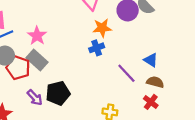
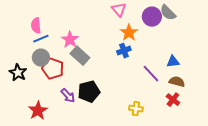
orange star: (102, 28) -> (129, 33), turned -30
gray rectangle: (37, 60) -> (80, 56), moved
blue triangle: (151, 60) -> (173, 62), turned -40

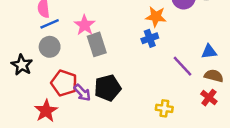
orange star: (129, 33) -> (156, 17), turned -30
gray rectangle: (80, 56) -> (97, 44), turned 30
red pentagon: (53, 69) -> (64, 83), moved

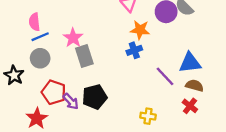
blue triangle: (209, 52) -> (190, 63), size x1.5

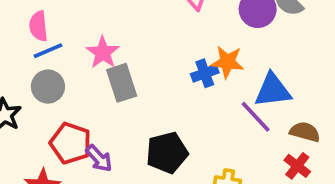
orange star: (140, 30) -> (227, 62), moved
blue triangle: (190, 63) -> (273, 90), moved
black pentagon: (95, 97) -> (167, 153), moved

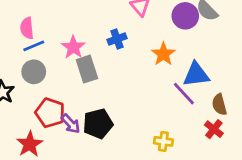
orange star: (227, 62) -> (163, 54), turned 30
blue cross: (205, 73) -> (117, 39), moved
brown semicircle: (305, 132) -> (219, 105), turned -120
black pentagon: (167, 153) -> (98, 124), moved

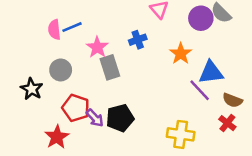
blue line: (34, 46) -> (72, 27), moved
brown semicircle: (219, 105) -> (232, 100), turned -54
yellow cross: (163, 141) -> (181, 134), size x1.5

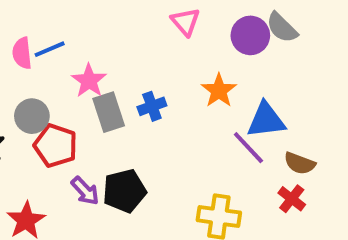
blue cross: (138, 40) -> (152, 106), moved
red pentagon: (76, 108) -> (56, 146), moved

